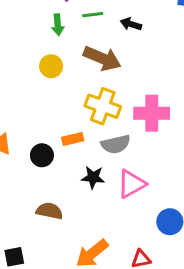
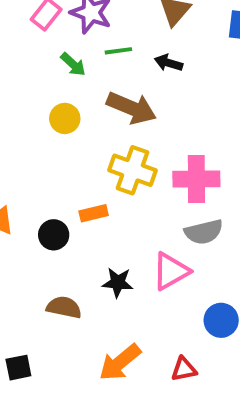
green arrow: (58, 25) -> (73, 64), turned -42
gray semicircle: (116, 144) -> (204, 232), moved
black star: (93, 177) -> (118, 282), moved

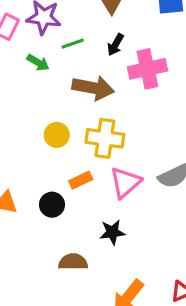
black arrow: (169, 63) -> (115, 45), turned -65
yellow circle: (65, 118) -> (57, 135), moved
pink cross: (196, 179) -> (147, 69), moved
pink triangle: (171, 271) -> (125, 183), moved

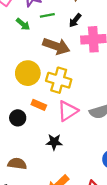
yellow circle: (57, 135) -> (28, 73), size x1.5
orange rectangle: (81, 180) -> (39, 105), turned 40
brown semicircle: (73, 262) -> (17, 164), moved

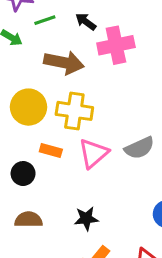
black arrow: (75, 20) -> (86, 22), turned 96
black star: (54, 142) -> (86, 219), moved
brown semicircle: (17, 164) -> (29, 220), moved

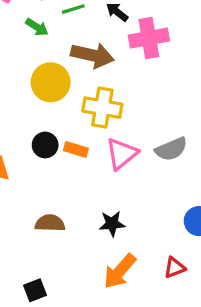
yellow circle: (28, 107) -> (51, 82), moved
black circle: (23, 174) -> (45, 145), moved

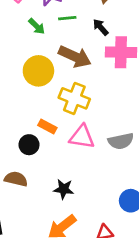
black circle: (45, 145) -> (29, 145), moved
pink triangle: (122, 154) -> (82, 137), turned 36

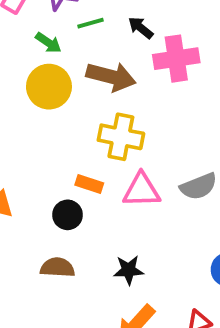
yellow circle: (38, 71) -> (49, 87), moved

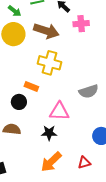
pink cross: (176, 59) -> (81, 24), size x0.7
pink triangle: (142, 190) -> (59, 111), moved

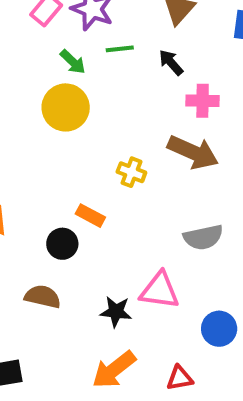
brown arrow: (46, 31) -> (193, 152), moved
yellow cross: (50, 63) -> (131, 172), size x0.6
pink triangle: (59, 111) -> (159, 290), moved

